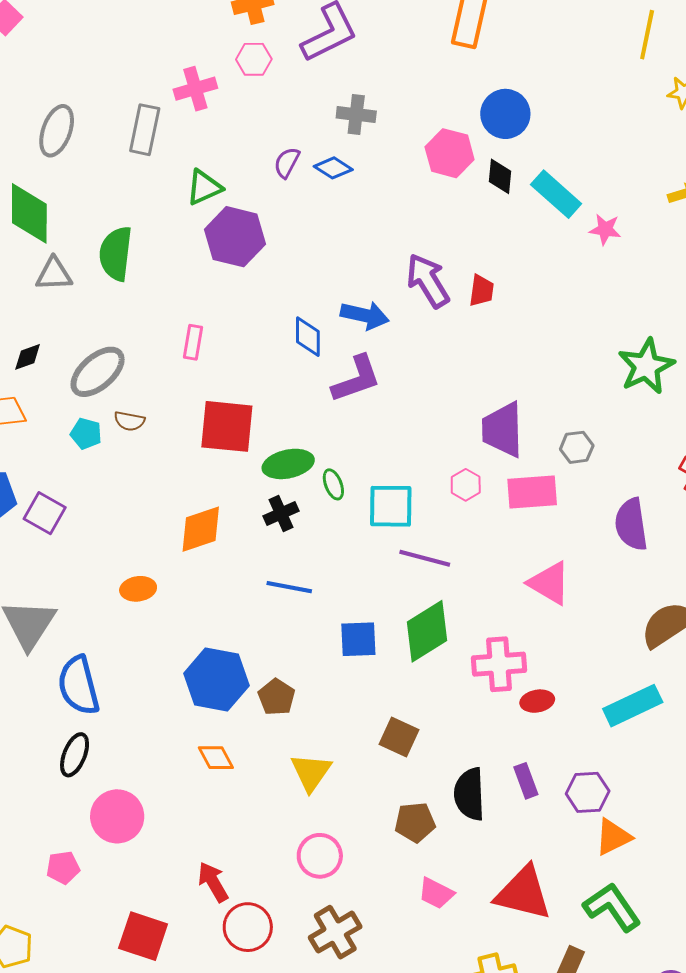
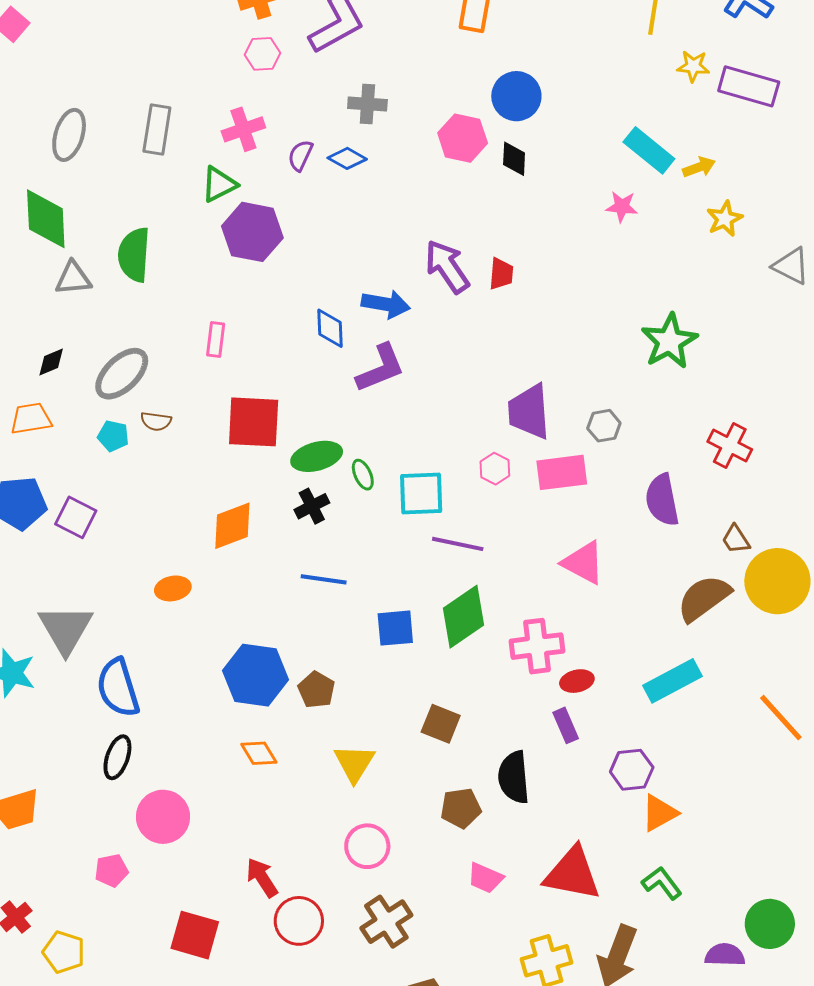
pink cross: (195, 89) -> (243, 129), moved
cyan rectangle: (556, 194) -> (649, 150), moved
purple rectangle: (526, 781) -> (566, 725), moved
green L-shape: (612, 907) -> (662, 883), size x0.7

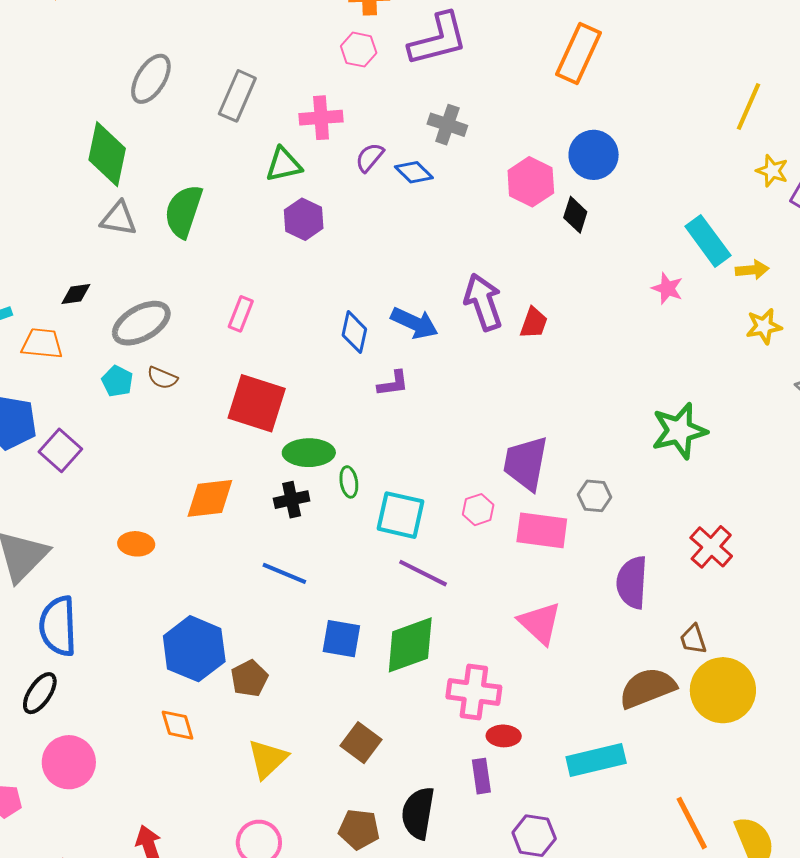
purple hexagon: (252, 232) -> (304, 219), size x0.7
purple L-shape: (381, 368) -> (393, 383), size x0.6

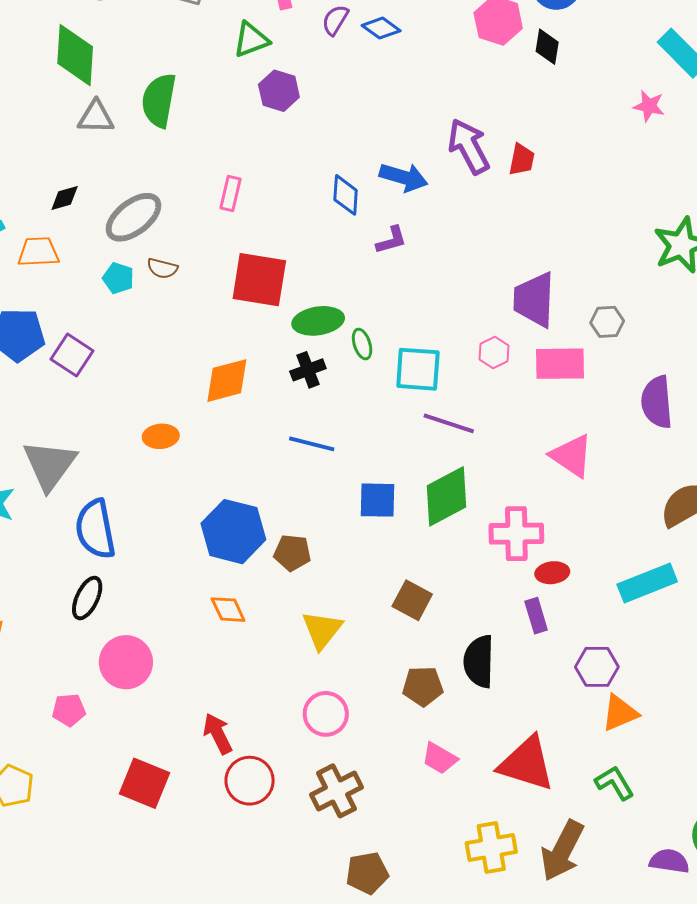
brown pentagon: (249, 678) -> (292, 553), turned -30

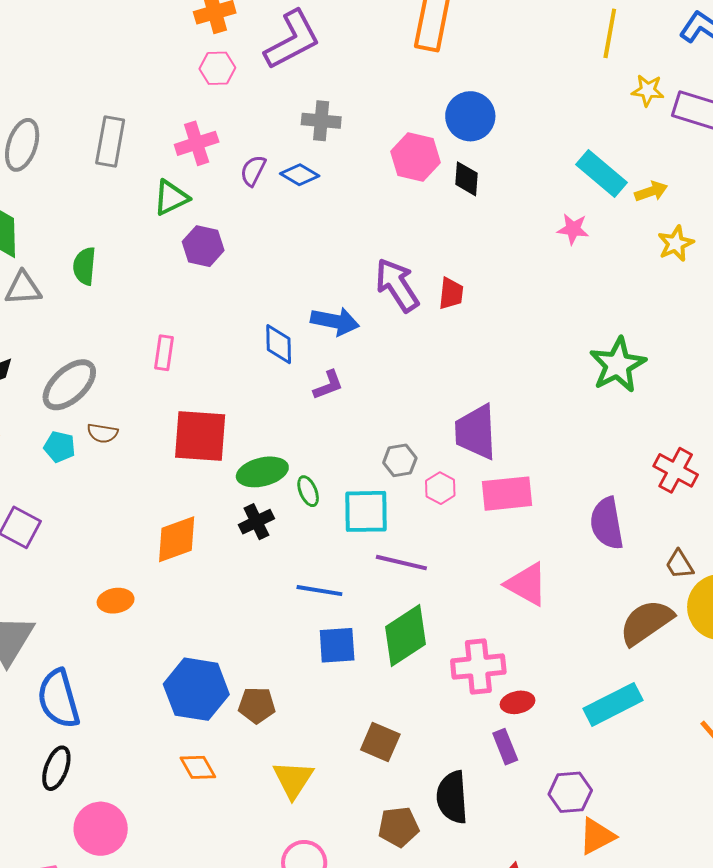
green semicircle: (159, 100) -> (84, 266), size x0.7
gray hexagon: (607, 322) -> (400, 460), moved
blue line: (312, 444) -> (319, 591), moved

